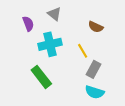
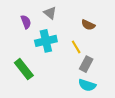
green rectangle: (41, 77) -> (24, 69), moved

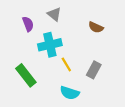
yellow line: (76, 47) -> (66, 64), moved
cyan semicircle: (87, 85) -> (70, 93), moved

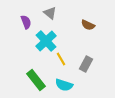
cyan cross: (50, 45) -> (46, 41), turned -30
green rectangle: (26, 75) -> (36, 80), moved

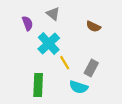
green rectangle: (36, 80) -> (38, 85), turned 40
cyan semicircle: (64, 85) -> (79, 87), moved

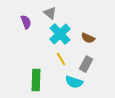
brown semicircle: (93, 26) -> (88, 38), moved
cyan cross: (49, 43) -> (60, 34), moved

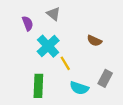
cyan cross: (60, 34) -> (48, 46), moved
gray rectangle: (86, 64) -> (105, 78), moved

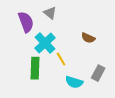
purple semicircle: (28, 23) -> (26, 22), size x1.5
green rectangle: (38, 86) -> (35, 68), moved

